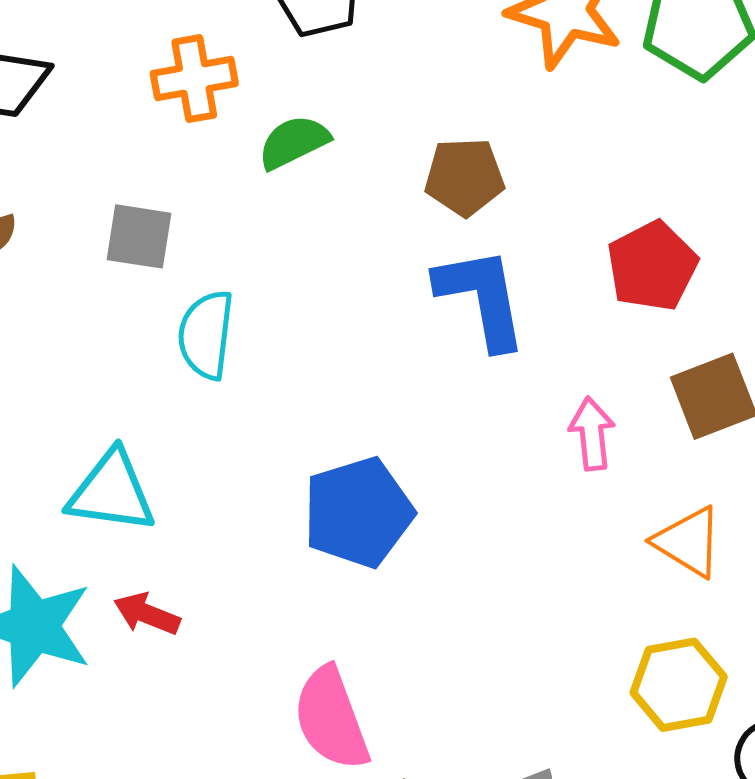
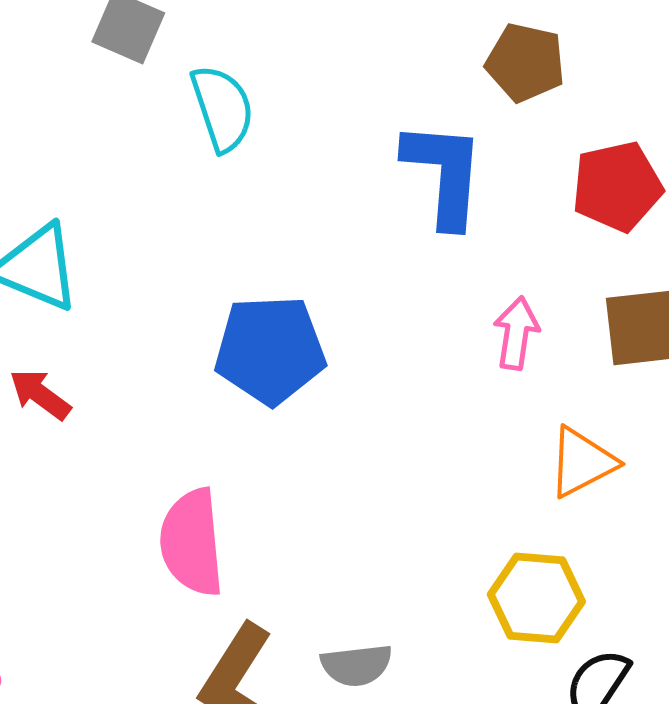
brown pentagon: (464, 177) -> (525, 62), moved
cyan semicircle: (206, 335) -> (222, 108), moved, turned 140
orange triangle: (688, 542) -> (582, 462), turned 46

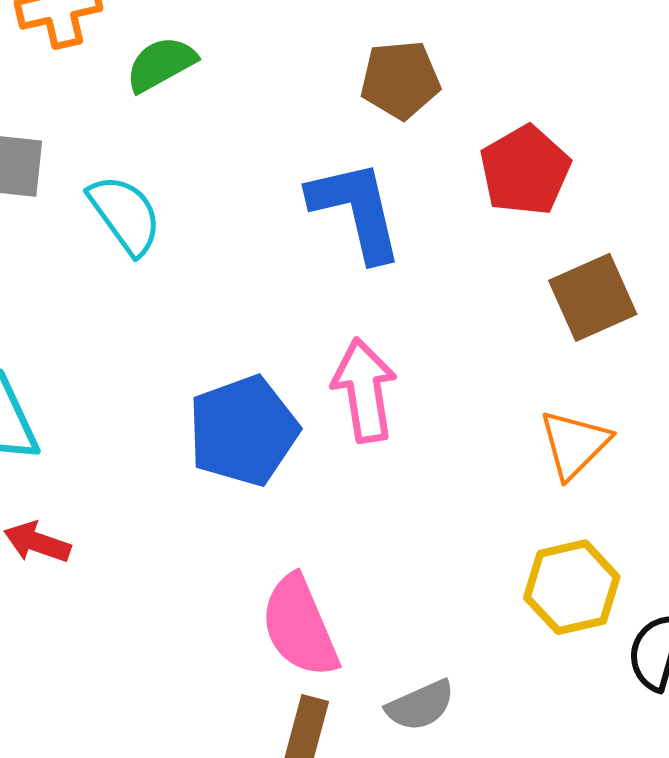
pink arrow: (516, 333) -> (364, 390), moved, size x1.4
pink semicircle: (192, 542) -> (300, 626), moved

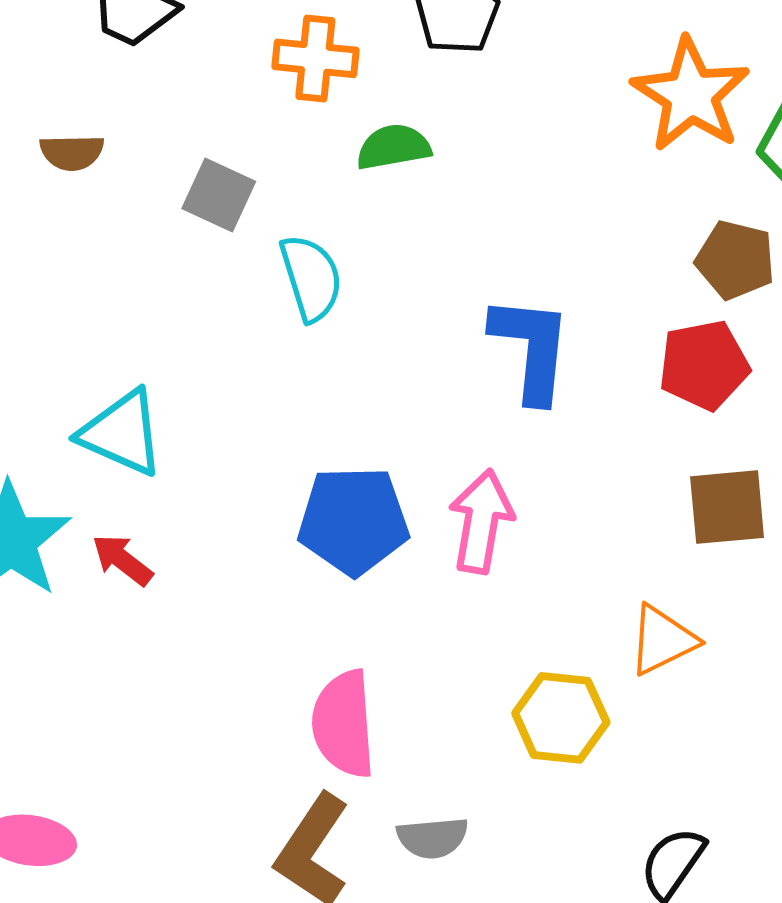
brown pentagon: (400, 80) -> (735, 260), moved
yellow hexagon: (572, 587) -> (561, 718), moved

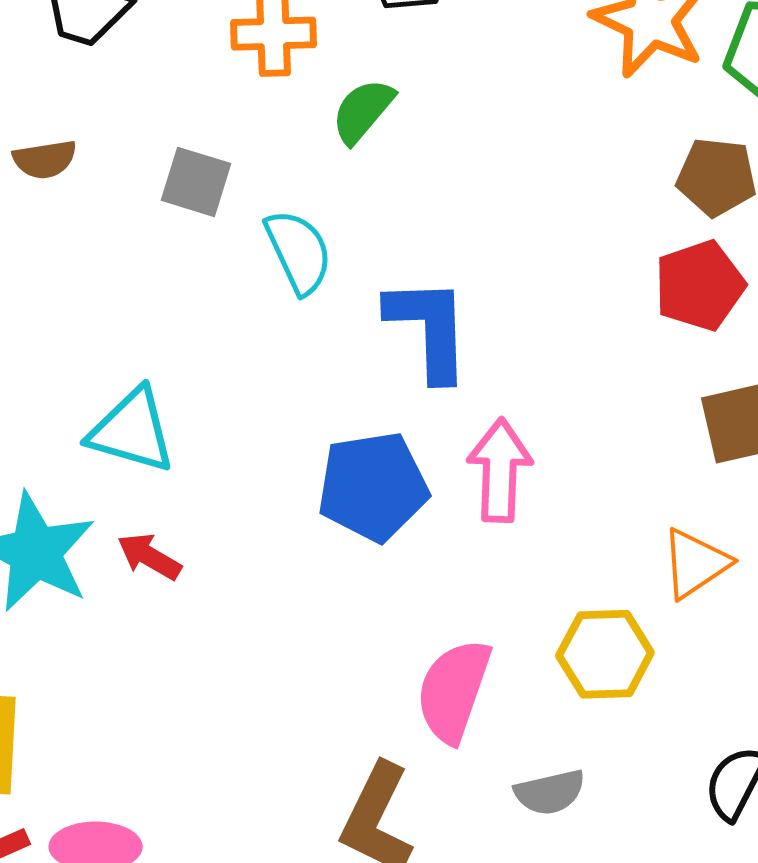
green semicircle: (393, 147) -> (363, 111), turned -32
blue L-shape: (531, 348) -> (429, 329), moved
pink semicircle: (344, 724) -> (454, 691), moved, turned 31
gray semicircle: (432, 838) -> (550, 792), moved

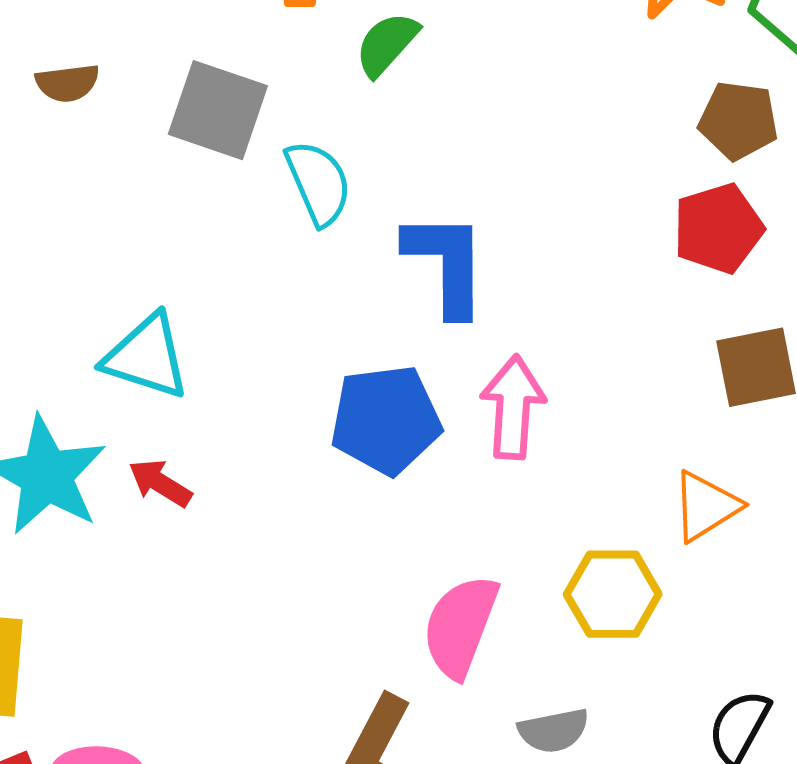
gray square: (196, 182) -> (218, 110), size x1.4

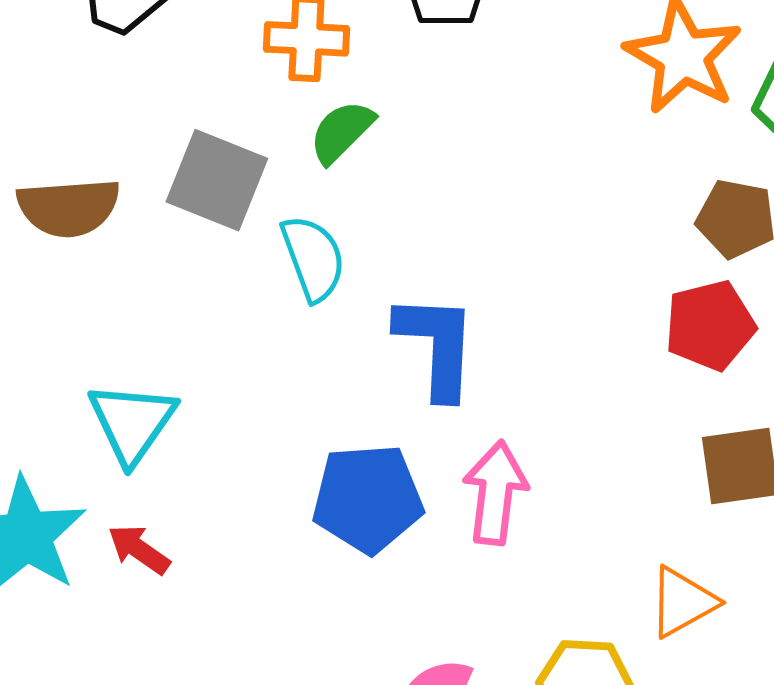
green semicircle: (387, 44) -> (342, 132), moved
brown semicircle: (67, 83) -> (68, 207), moved, size x1.6
cyan triangle: (146, 357) -> (132, 423), turned 44

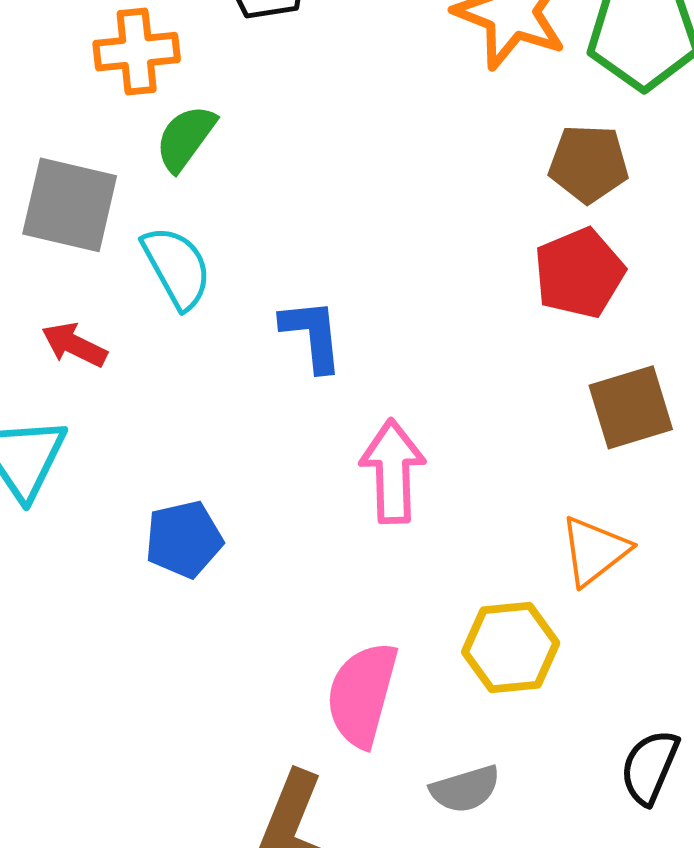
blue L-shape: (437, 346) -> (312, 335), size x0.7
blue pentagon: (368, 498) -> (184, 539), moved, size x0.7
red arrow: (139, 549) -> (74, 345), moved

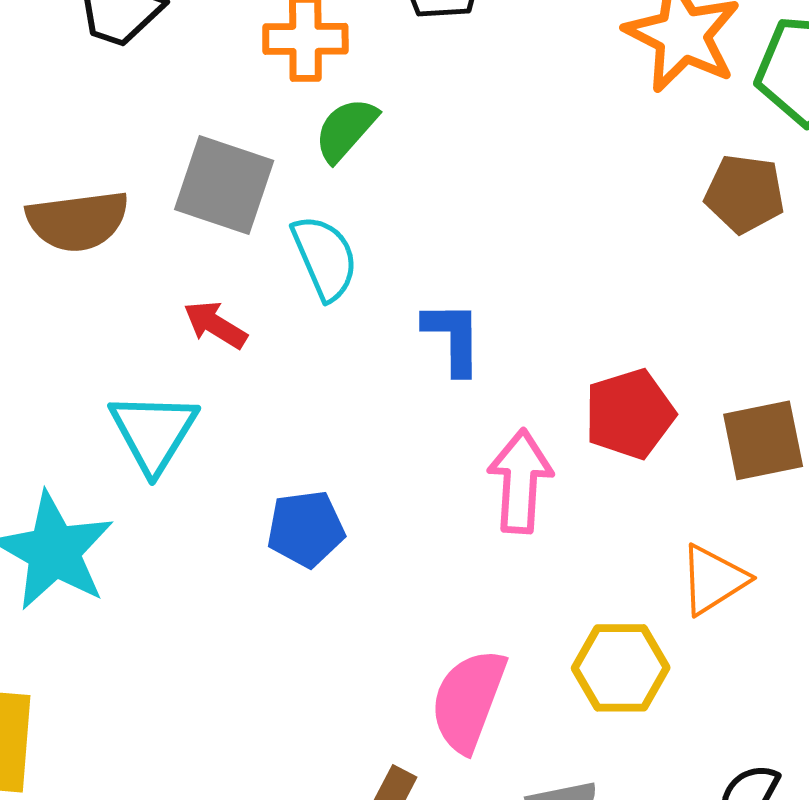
red pentagon: (579, 273) -> (630, 414), moved

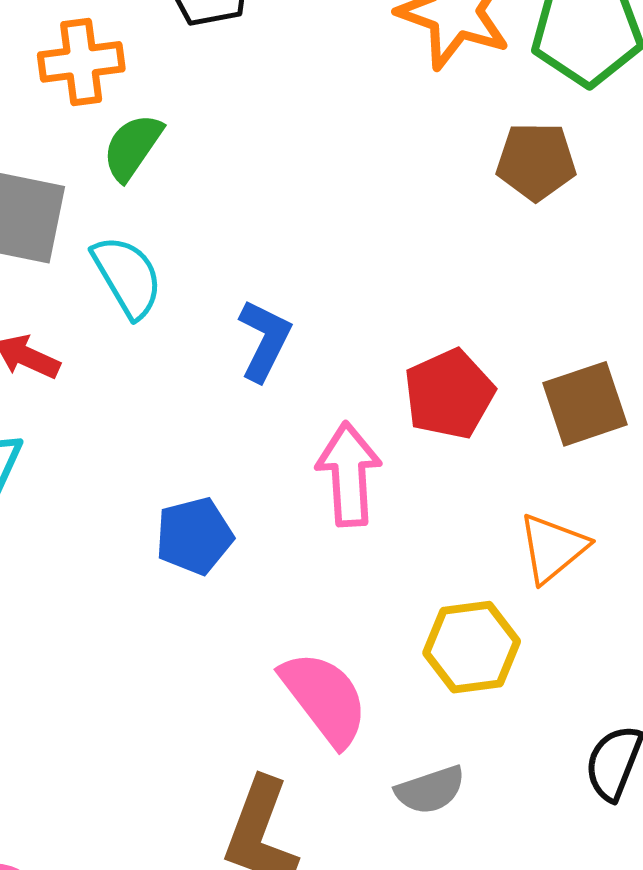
blue L-shape: (453, 338) -> (264, 340), turned 34
blue pentagon: (306, 529) -> (194, 536), moved
pink semicircle: (468, 700) -> (324, 698), turned 129

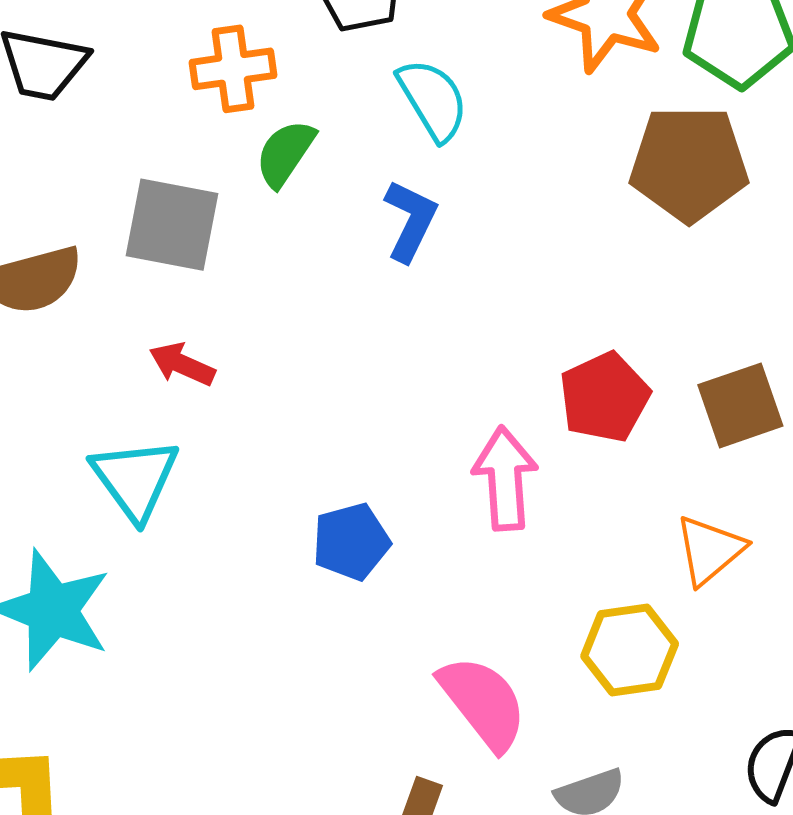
brown pentagon: (536, 161) -> (689, 164), size x1.5
cyan semicircle: (127, 276) -> (433, 100), moved
blue L-shape: (264, 340) -> (410, 221), moved

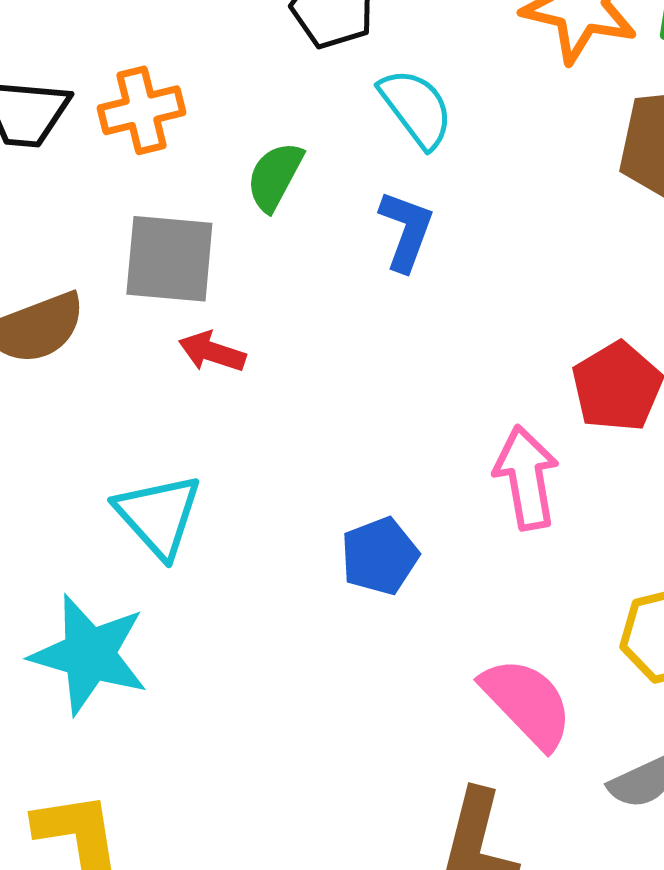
orange cross: (233, 69) -> (141, 110), moved
red arrow: (182, 364) -> (212, 352), moved

